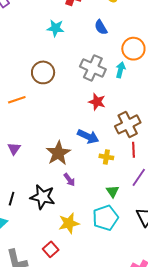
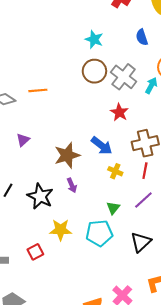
cyan star: (56, 28) -> (94, 39), moved
brown circle: (43, 72) -> (94, 71), moved

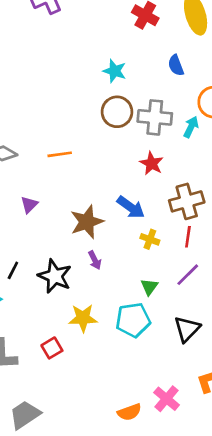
gray cross: (124, 77) -> (155, 117), turned -30
orange line: (38, 90) -> (60, 154), moved

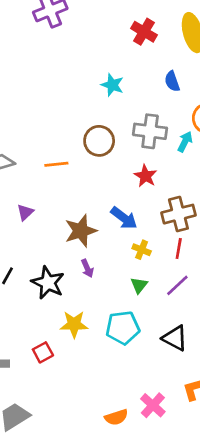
brown circle: (117, 112) -> (99, 141), moved
green triangle: (149, 287) -> (139, 285), moved
black triangle: (187, 329) -> (175, 338), turned -48

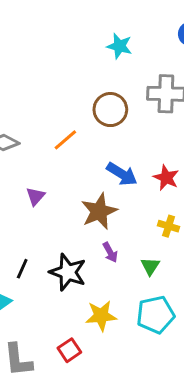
orange line: (56, 164) -> (65, 140), turned -30
red star: (146, 176) -> (166, 178), moved
blue arrow: (124, 218) -> (122, 174), moved
green triangle: (139, 285) -> (150, 266), moved

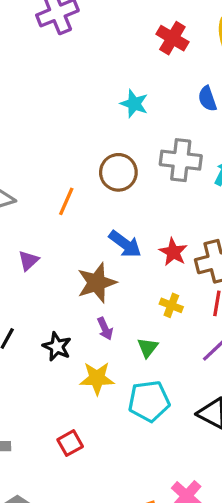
orange line: (65, 140) -> (66, 201), turned -30
black star: (68, 272) -> (57, 347), size x0.7
yellow star: (101, 316) -> (97, 378), moved
red square: (69, 350) -> (70, 443), moved

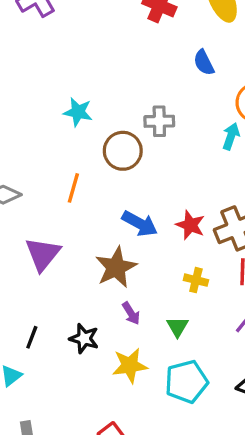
cyan star: (134, 104) -> (78, 112), moved
gray cross: (181, 160) -> (159, 121), moved, size x0.7
purple triangle: (28, 260) -> (43, 254), size x1.6

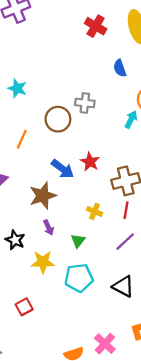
cyan star: (78, 112) -> (17, 88), moved
red star: (190, 225) -> (90, 162), moved

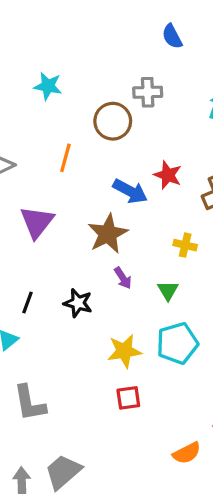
blue semicircle: (120, 68) -> (172, 36), moved
yellow star: (43, 262) -> (124, 351), moved
red square: (24, 307) -> (128, 398), moved, turned 30

